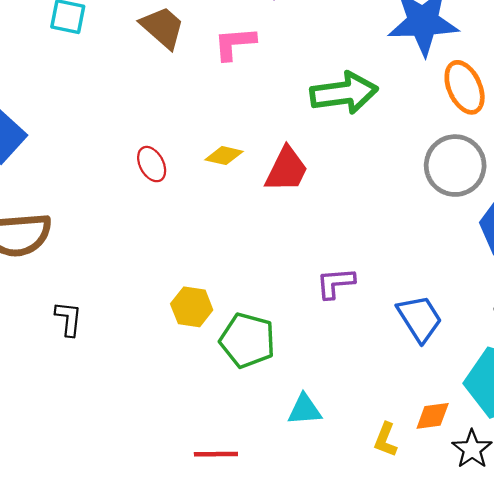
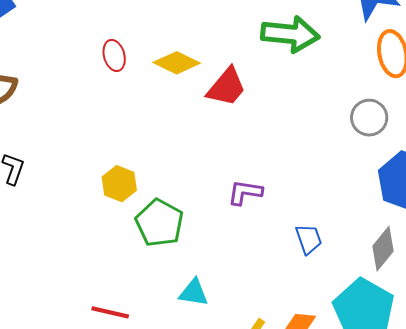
yellow diamond: (224, 156) -> (177, 63), size x1.4
gray circle: (455, 166) -> (369, 118), size x0.7
blue trapezoid: (420, 318) -> (309, 239), size x0.7

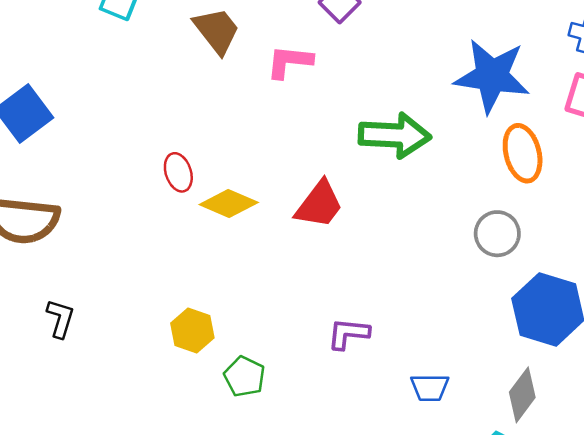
yellow diamond: (177, 63) -> (229, 203), moved
green pentagon: (159, 223) -> (244, 377), size x0.7
blue trapezoid: (309, 239) -> (430, 387), turned 112

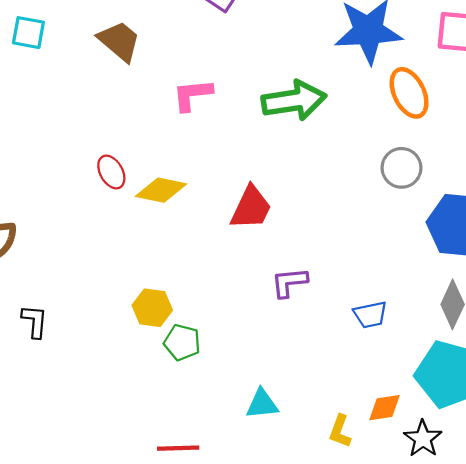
pink L-shape: (289, 62) -> (192, 95), moved
red trapezoid: (319, 204) -> (251, 208), moved
green pentagon: (244, 377) -> (182, 342), moved

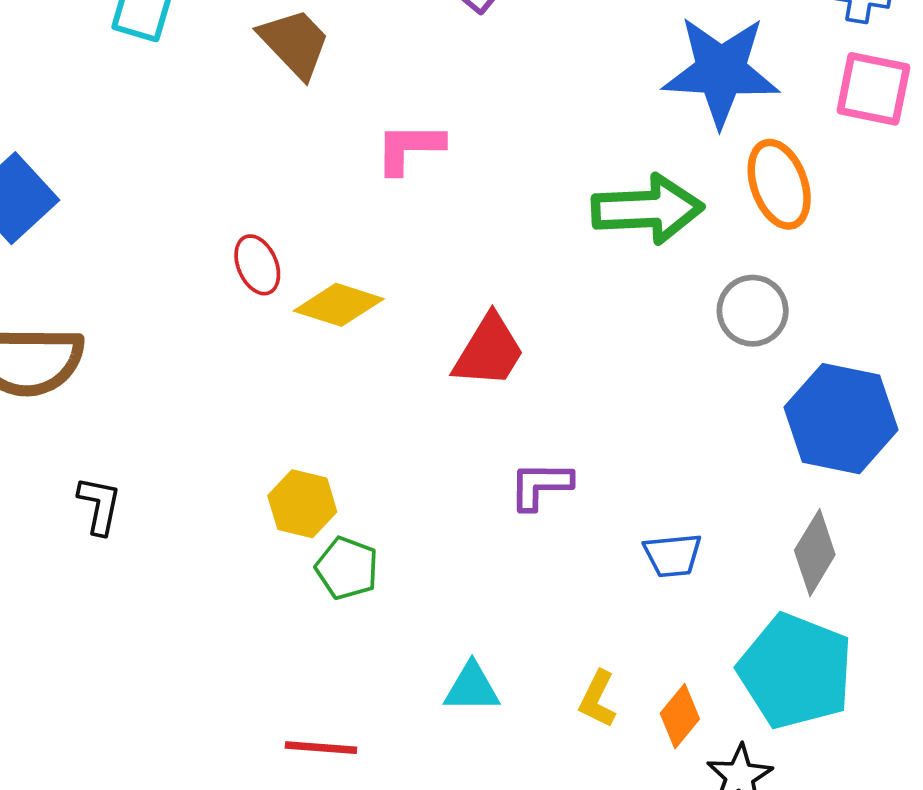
green arrow: (294, 100) -> (647, 209), moved
orange diamond: (384, 408) -> (680, 716), turned -48
yellow L-shape: (340, 431) -> (598, 699), moved

